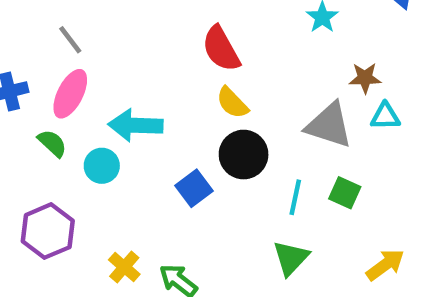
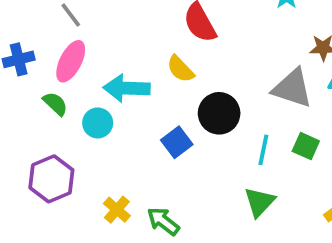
yellow semicircle: (232, 103) -> (181, 69), moved

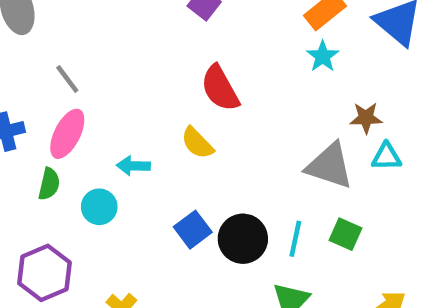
cyan arrow: (127, 88) -> (133, 166), size x0.6
green semicircle: (55, 104) -> (49, 184), turned 60
black circle: (219, 113) -> (243, 239), moved

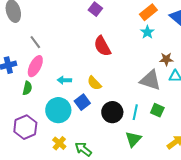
yellow semicircle: (197, 143) -> (94, 83), moved
cyan circle: (99, 207) -> (58, 110), moved, size x1.6
blue square: (193, 230) -> (82, 102), moved

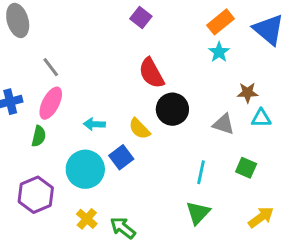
gray triangle: (150, 80) -> (224, 124), size x0.7
green square: (157, 110) -> (246, 168), moved
black circle: (112, 112) -> (172, 109), moved

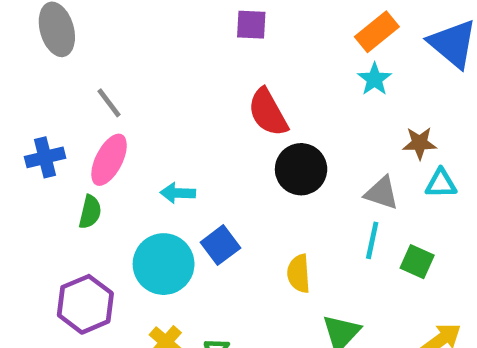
purple square: (141, 17) -> (251, 25), turned -35
yellow semicircle: (139, 129) -> (299, 274), moved, turned 40
cyan line: (201, 172) -> (372, 240), moved

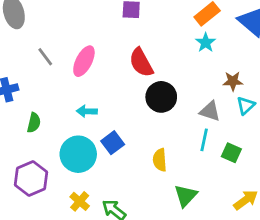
pink ellipse: (109, 160) -> (84, 61), moved
cyan triangle: (441, 183) -> (246, 106), turned -42

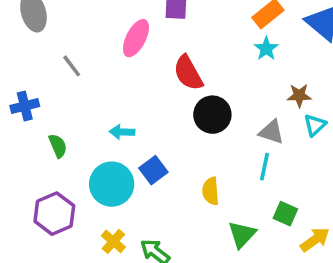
pink ellipse: (84, 61) -> (136, 38), moved
green semicircle: (34, 123) -> (58, 146), turned -36
green square: (231, 153) -> (285, 214), moved

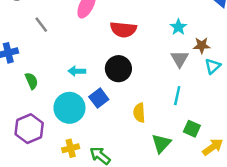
cyan star: (266, 49) -> (178, 27), moved
red semicircle: (188, 73) -> (123, 30), turned -55
black circle: (212, 115) -> (118, 69), moved
gray triangle: (271, 132) -> (180, 59), moved, turned 42
yellow cross: (113, 241) -> (71, 148), turned 35

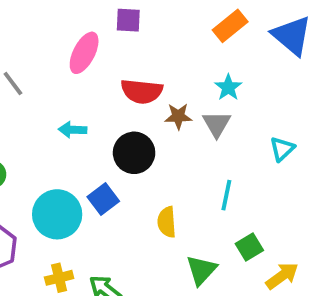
brown star: (202, 45) -> (178, 116), moved
gray triangle: (180, 59) -> (217, 124), moved
cyan arrow: (77, 71) -> (73, 130), moved
green square: (192, 129) -> (249, 247), turned 35

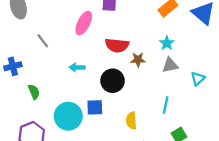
gray triangle: (217, 124) -> (170, 65), moved, turned 49
blue square: (103, 199) -> (95, 107), turned 35

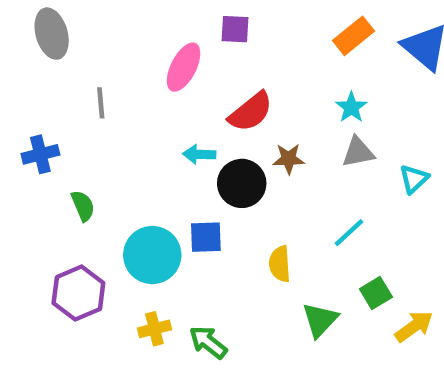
gray line: (43, 41) -> (101, 103), turned 32
red semicircle: (117, 45) -> (251, 112), turned -45
brown star: (138, 60) -> (289, 159), moved
cyan arrow: (77, 67) -> (199, 154), moved
cyan line: (166, 105) -> (349, 233), turned 35

